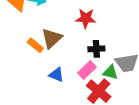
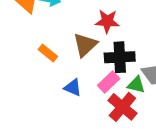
brown triangle: (52, 38) -> (85, 45), moved
black cross: (96, 49) -> (120, 57), size x1.5

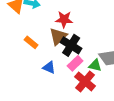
red star: (107, 21) -> (64, 19), moved
black cross: (120, 57) -> (71, 45), moved, turned 35

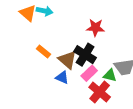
red star: (64, 19) -> (95, 28), moved
brown triangle: (58, 36) -> (67, 60), moved, turned -36

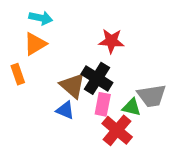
orange triangle: (28, 13) -> (35, 44), moved, turned 48
orange rectangle: (43, 51) -> (18, 74), moved, turned 32
pink rectangle: (89, 73) -> (103, 104), turned -35

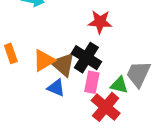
orange triangle: (35, 44) -> (44, 60), moved
gray trapezoid: (152, 96) -> (139, 74), turned 124

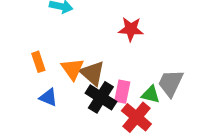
black cross: (86, 58) -> (101, 97), moved
orange triangle: (44, 60) -> (72, 69), turned -35
blue triangle: (56, 88) -> (48, 97), moved

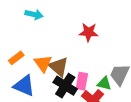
orange rectangle: (38, 62) -> (16, 58), turned 72
blue triangle: (48, 97) -> (24, 86), size x1.5

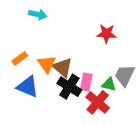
red star: (89, 32) -> (107, 34), moved

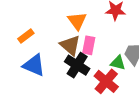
orange triangle: (47, 64) -> (77, 21), moved
pink rectangle: (86, 82) -> (89, 45), moved

